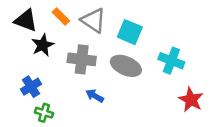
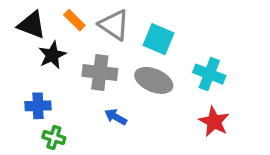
blue cross: (31, 87) -> (38, 106), turned 30
red star: (191, 100) -> (214, 122), moved

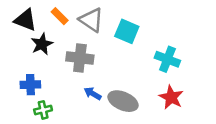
gray ellipse: (154, 80) -> (123, 101), moved
green cross: (54, 137) -> (43, 110), turned -30

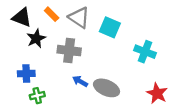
red star: (171, 97) -> (157, 93), moved

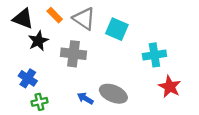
cyan cross: (145, 52) -> (154, 55), turned -30
blue cross: (26, 74) -> (28, 78), turned 35
blue arrow: (80, 81) -> (85, 98), moved
red star: (157, 93) -> (170, 87), moved

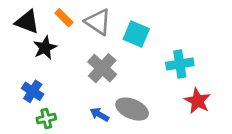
gray cross: (73, 54) -> (102, 68), moved, turned 35

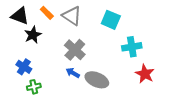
cyan square: (136, 34) -> (111, 20), moved
blue arrow: (99, 114) -> (73, 73), moved

